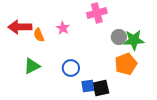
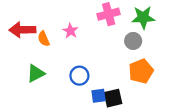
green star: (134, 40) -> (143, 17), moved

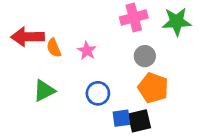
pink star: (70, 31) -> (87, 51), moved
gray circle: (133, 41) -> (145, 56), moved
orange pentagon: (141, 71) -> (153, 88), moved, turned -30

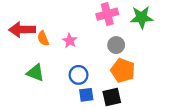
green triangle: (44, 91) -> (35, 73), turned 48
blue square: (121, 118) -> (86, 95), moved

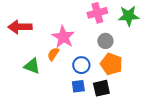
orange semicircle: (43, 38) -> (53, 54), moved, turned 56
pink star: (70, 41) -> (63, 37), size x1.6
blue circle: (79, 75) -> (81, 65), moved

